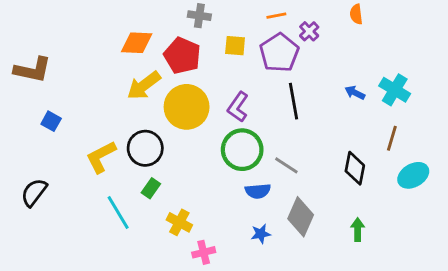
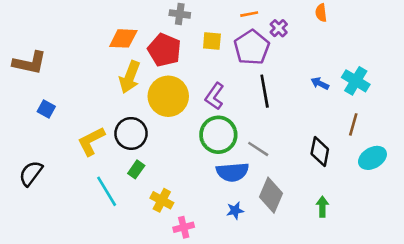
yellow arrow: (144, 86) -> (130, 77), turned -32
blue semicircle: (258, 191) -> (232, 172), size x1.4

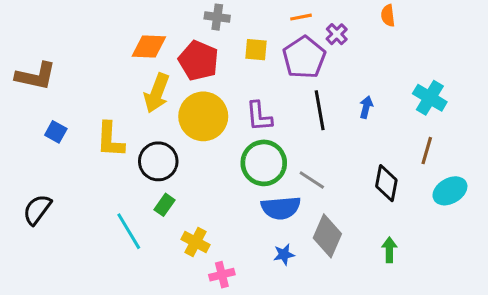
blue arrow: (320, 83) -> (366, 107), moved, turned 78
purple L-shape: (214, 96) -> (259, 116), turned -40
yellow L-shape: (91, 141) -> (110, 140), moved, turned -60

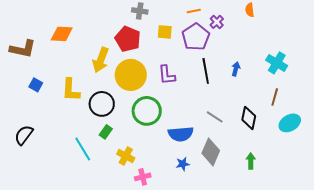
orange diamond: (149, 47) -> (62, 34), moved
green circle: (264, 163) -> (147, 111), moved
gray line: (312, 180) -> (215, 117), moved

